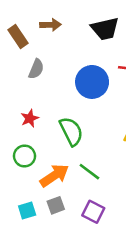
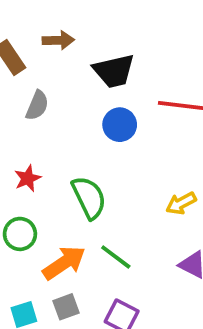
black trapezoid: (105, 29) -> (114, 71), moved
blue circle: (92, 82) -> (120, 125), size x0.7

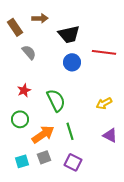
gray semicircle: (37, 105) -> (29, 52), turned -63
green line: (116, 257) -> (70, 131), turned 36

